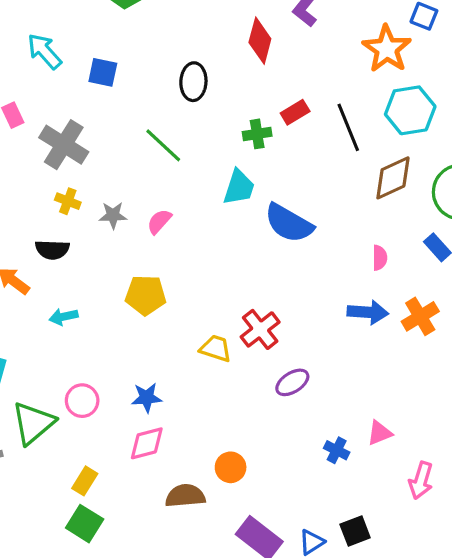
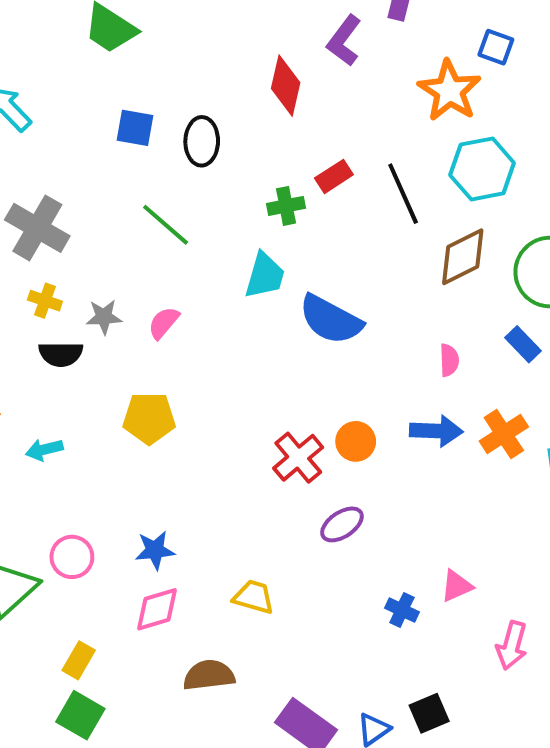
blue square: (103, 72) -> (135, 128), moved
black semicircle: (52, 250) -> (61, 354), moved
yellow trapezoid: (216, 348) -> (254, 597), moved
orange circle: (231, 467) -> (356, 441), moved

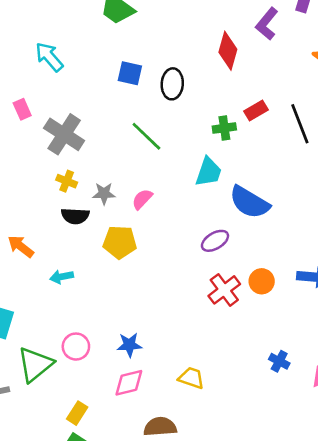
yellow pentagon: (149, 418) -> (120, 242), moved
purple ellipse: (342, 524) -> (215, 241), moved
blue cross: (402, 610) -> (279, 361), moved

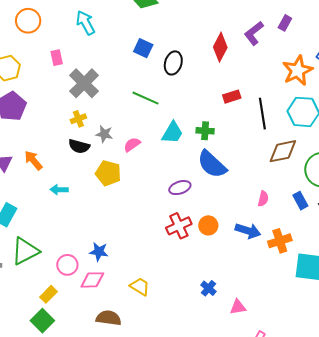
green cross: (224, 128) -> (205, 131), moved
green line: (146, 136) -> (145, 98), turned -32
cyan trapezoid: (209, 172) -> (172, 133), moved
yellow cross: (67, 181) -> (78, 119), turned 35
pink circle: (76, 347) -> (67, 265), moved

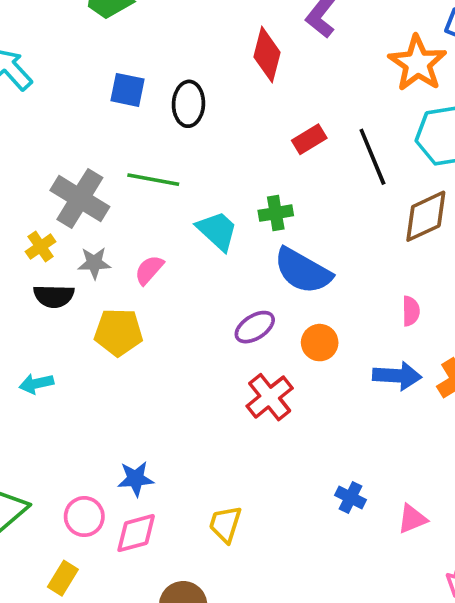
gray cross: (84, 83) -> (80, 199), moved
cyan trapezoid: (172, 133) -> (217, 231), turned -65
orange circle: (208, 225) -> (320, 343), moved
yellow trapezoid: (140, 287) -> (225, 524), turned -90

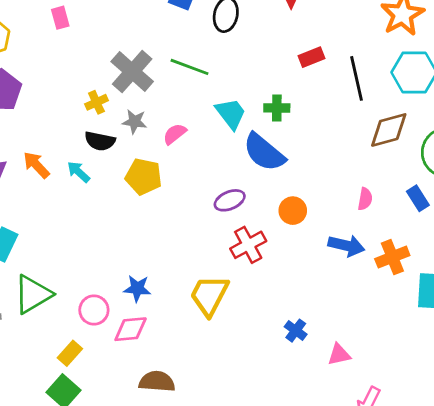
blue semicircle: (303, 271) -> (264, 152), moved
purple ellipse: (255, 327) -> (230, 200), moved
cyan arrow: (36, 384) -> (78, 172), moved, turned 45
yellow trapezoid: (225, 524) -> (209, 295), moved, size x1.5

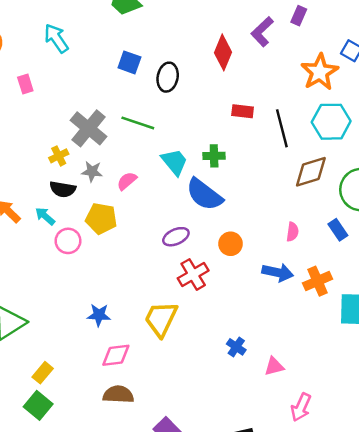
red rectangle: (312, 57) -> (243, 111), turned 30
pink circle: (94, 310) -> (68, 241), moved
pink diamond: (131, 329) -> (116, 355), moved

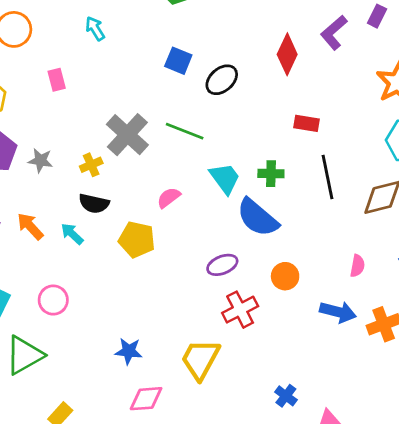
cyan arrow: (56, 38) -> (95, 29), size x0.7
black ellipse: (168, 77) -> (222, 80), turned 36
black line: (282, 128) -> (328, 177), moved
gray star: (92, 171) -> (40, 160), moved
pink circle: (68, 241) -> (53, 300), moved

